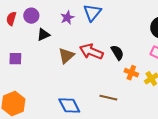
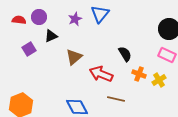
red semicircle: (11, 19) -> (19, 20), turned 80
red arrow: (91, 52) -> (101, 74), moved
purple square: (15, 59) -> (29, 49), moved, turned -32

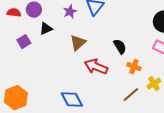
brown triangle: (74, 57) -> (78, 43), moved
yellow cross: (159, 80) -> (154, 84), moved
brown line: (116, 99) -> (131, 95), moved, turned -54

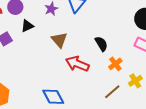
brown triangle: (78, 43) -> (59, 40), turned -30
orange cross: (134, 67) -> (115, 64), turned 32

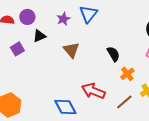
red arrow: (77, 64) -> (93, 91), moved

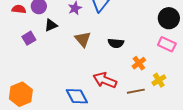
black semicircle: (113, 54) -> (116, 43), moved, turned 126
brown line: (124, 102) -> (136, 91), turned 30

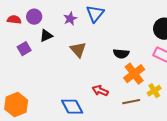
black semicircle: (116, 43) -> (121, 54), moved
orange cross: (139, 63) -> (134, 74), size x1.5
red arrow: (105, 80) -> (100, 91), size x0.7

